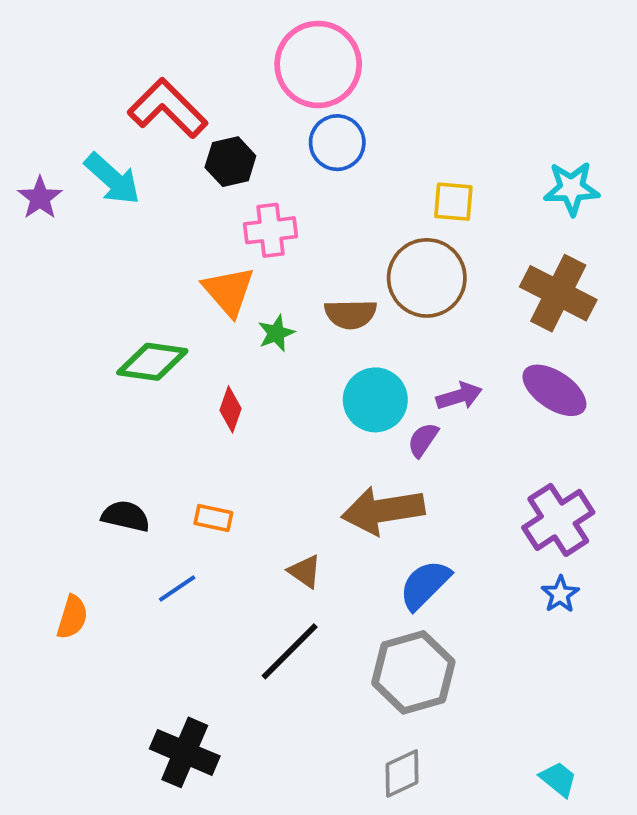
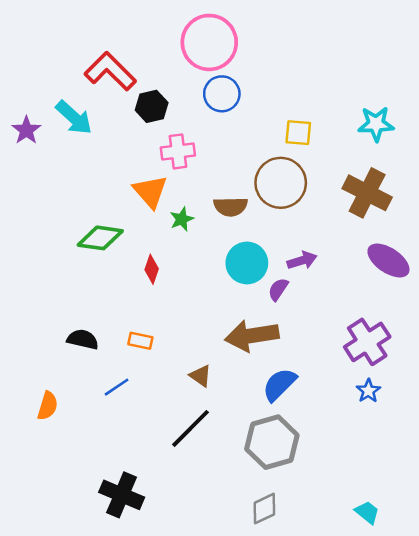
purple ellipse: (554, 390) -> (388, 260), moved

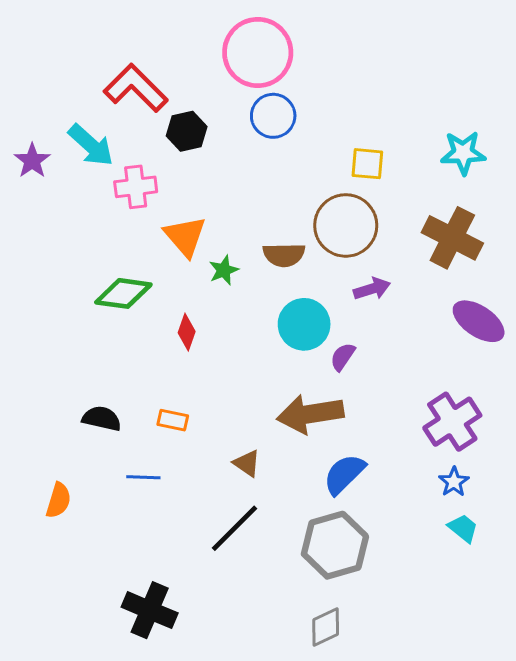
pink cross: (178, 151) -> (136, 187), moved
purple arrow: (302, 260) -> (372, 289), moved
blue line: (117, 387) -> (143, 477), turned 36
cyan trapezoid: (367, 512) -> (463, 528), moved

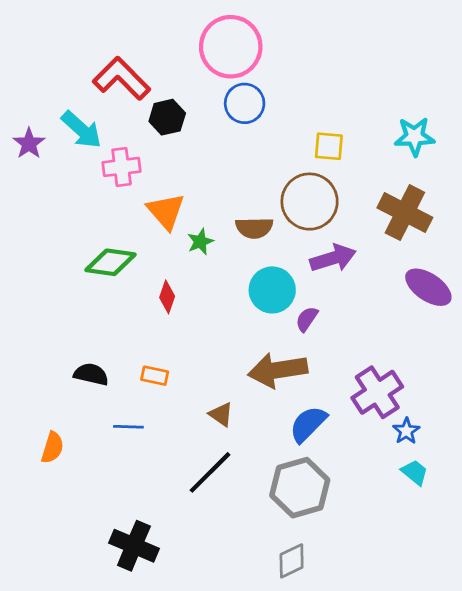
purple arrow: (372, 289) -> (333, 258), size x1.4
purple cross: (452, 422) -> (377, 392), moved

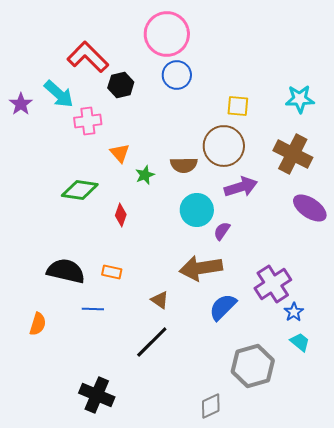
orange triangle: (166, 211) -> (120, 153), size x0.7
black semicircle: (91, 374) -> (66, 271), size x1.5
gray hexagon: (300, 488) -> (253, 366), moved

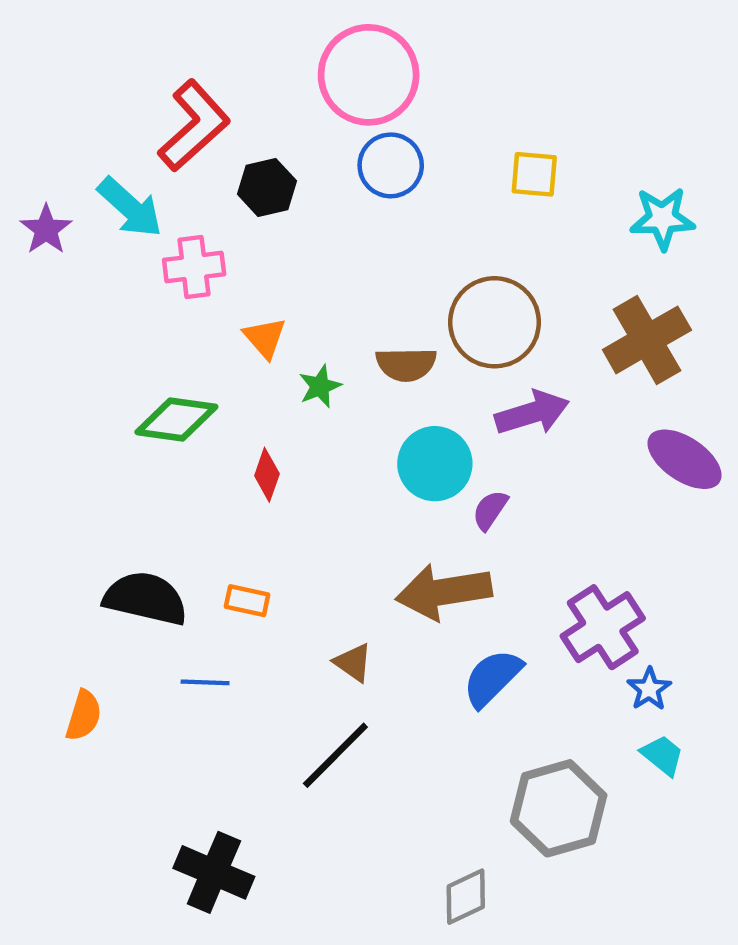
red L-shape: (88, 57) -> (194, 126), turned 93
yellow square: (238, 106) -> (534, 174), moved
brown cross: (293, 154) -> (647, 340), turned 33

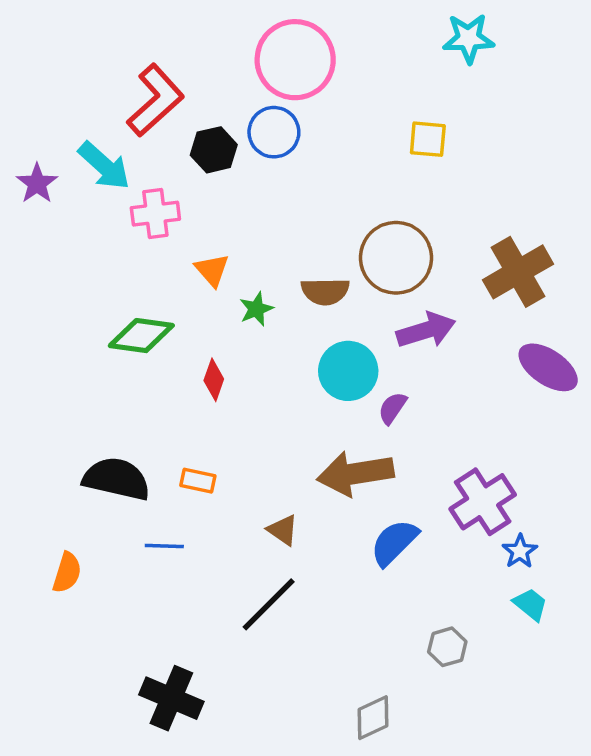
blue circle: (391, 165) -> (274, 132), moved
cyan star: (662, 218) -> (468, 38), moved
gray hexagon: (559, 808) -> (447, 647), size x0.5

